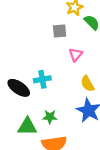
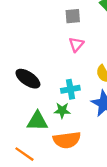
pink triangle: (76, 55) -> (76, 44), moved
cyan cross: (42, 79) -> (70, 89), moved

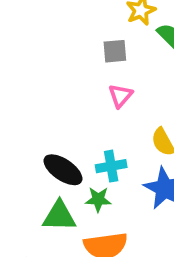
black ellipse: (28, 79) -> (63, 170), moved

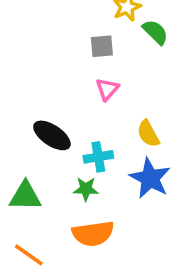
black ellipse: (63, 170) -> (52, 135), moved
green triangle: (59, 216) -> (25, 196), moved

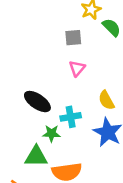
green star: (86, 189) -> (51, 133), moved
green triangle: (25, 196) -> (36, 156), moved

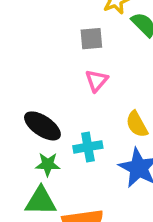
green star: (51, 133) -> (48, 164), moved

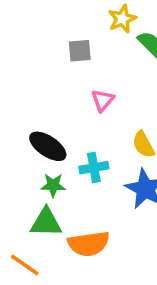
gray square: (91, 39) -> (80, 51), moved

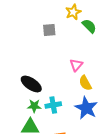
pink triangle: (103, 100) -> (76, 65), moved
cyan cross: (94, 168) -> (53, 105), moved

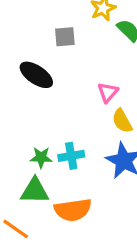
black ellipse: (31, 84) -> (36, 75), moved

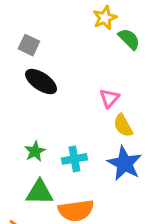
gray square: (65, 37) -> (29, 45), moved, turned 30
green star: (41, 157) -> (35, 151), moved, turned -30

